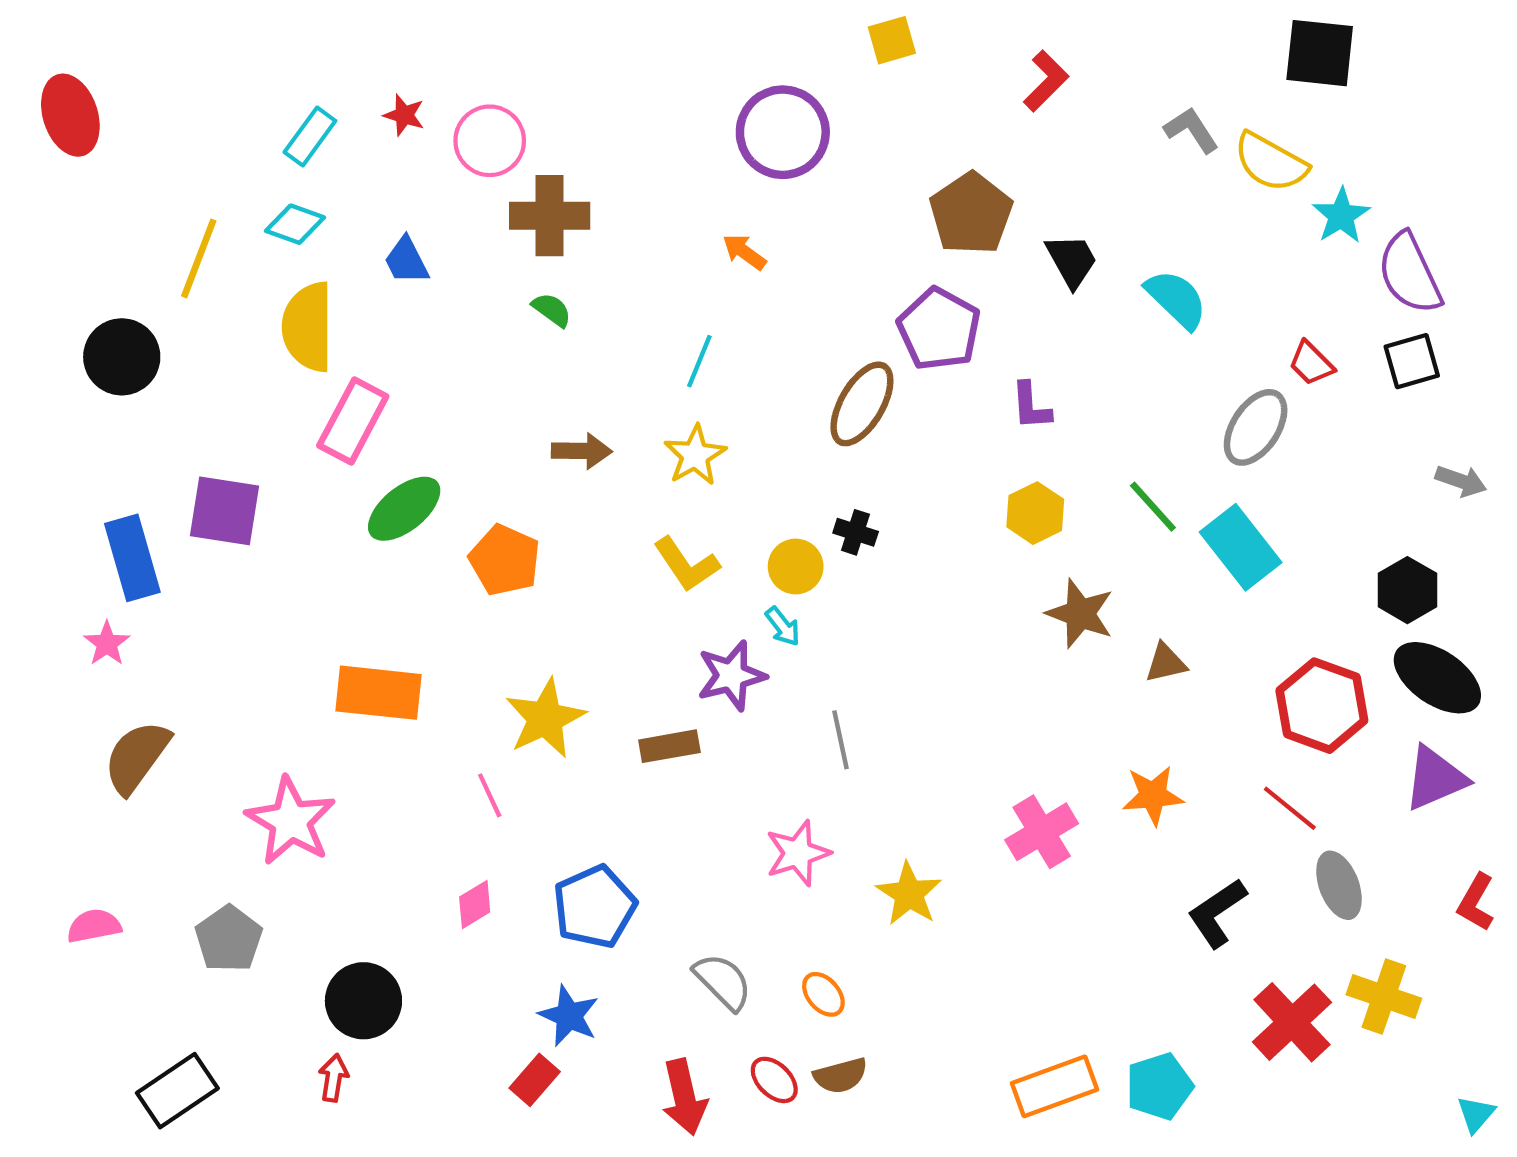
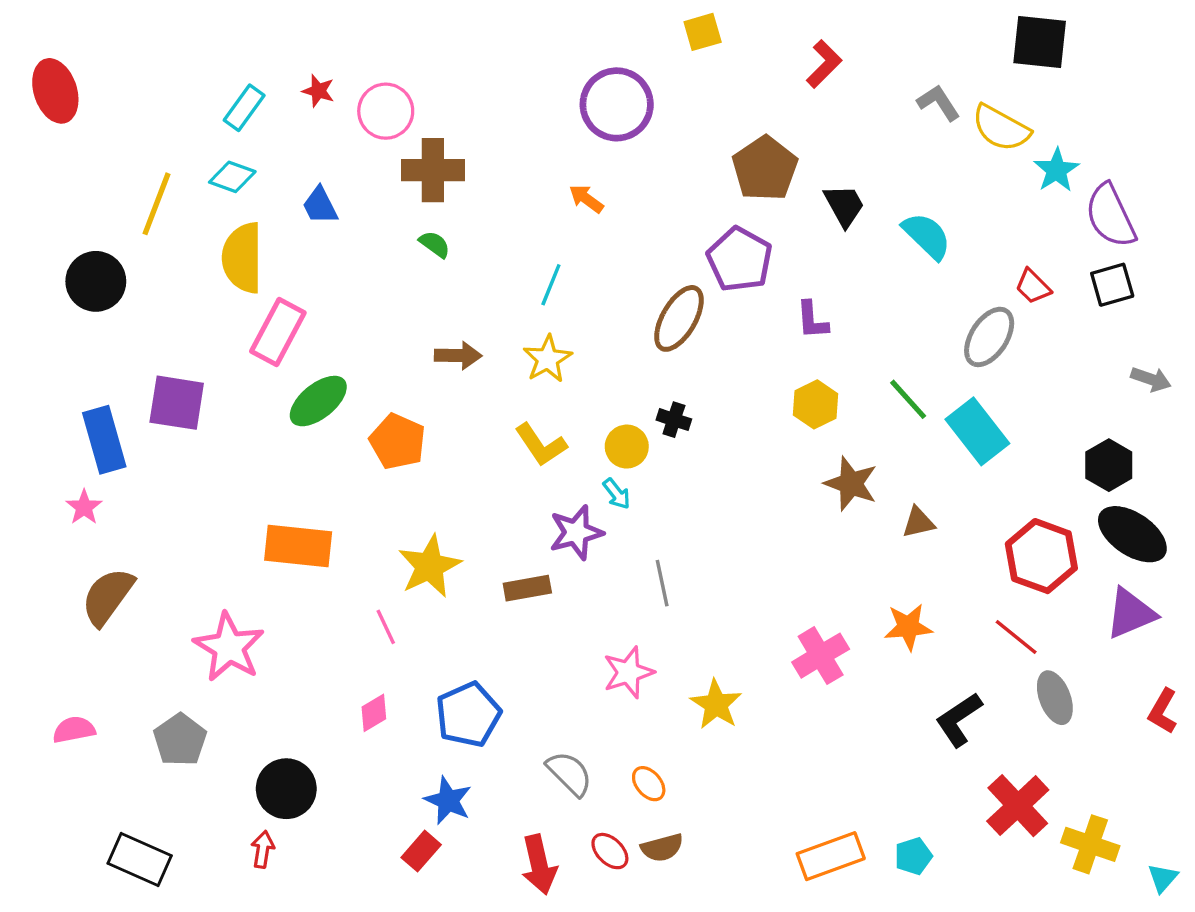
yellow cross: (1384, 996) -> (1090, 844), moved
cyan pentagon: (1159, 1086) -> (913, 856), size x0.7
black rectangle: (177, 1091) -> (140, 859), turned 58

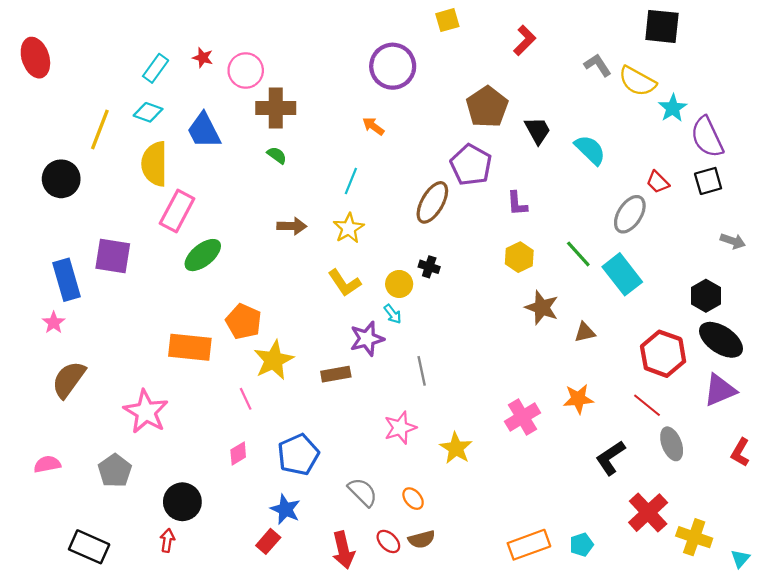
blue trapezoid: (320, 206) -> (204, 131), size x1.5
orange pentagon: (398, 441) -> (244, 322), moved

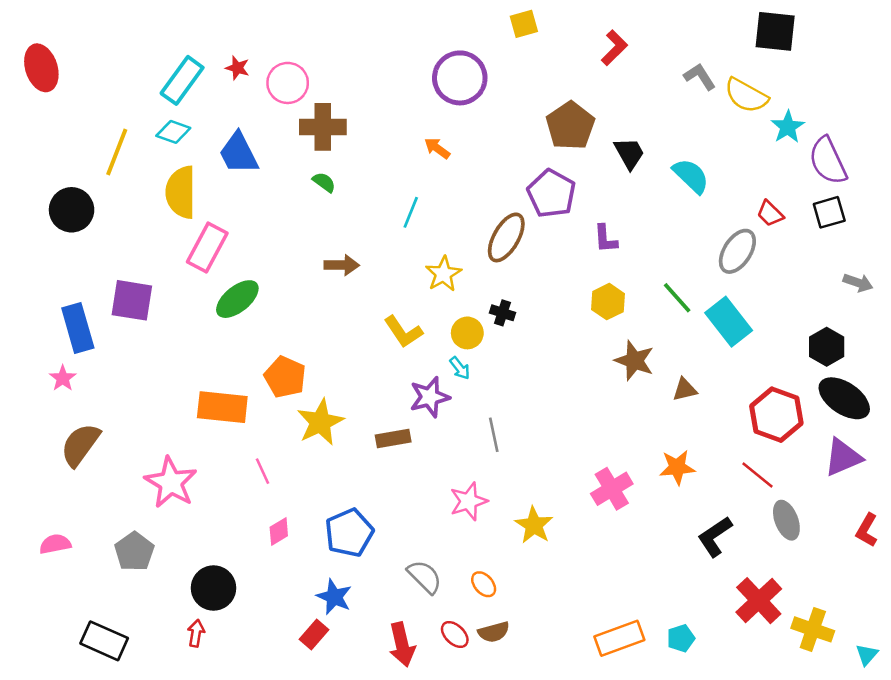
cyan rectangle: (156, 68) -> (182, 80), size x1.4
yellow star: (349, 228) -> (443, 274), moved
pink line: (246, 399) -> (263, 471), moved

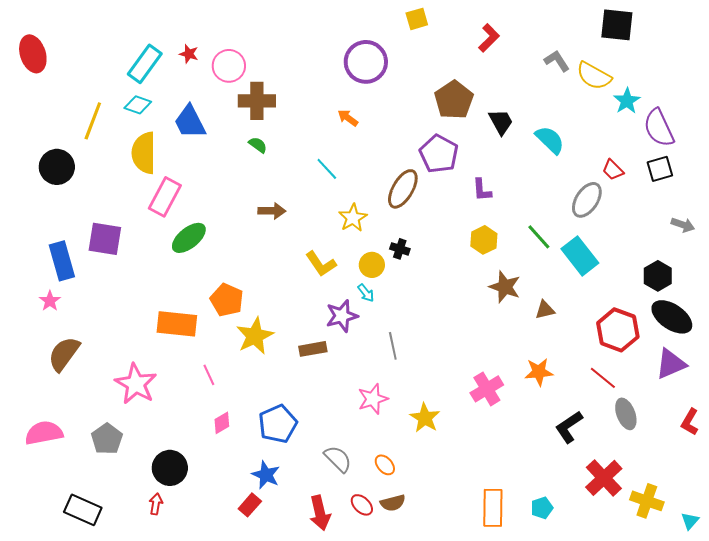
cyan line: (411, 212) -> (327, 169), turned -65
pink semicircle: (55, 544) -> (44, 433), size x1.5
orange rectangle: (619, 638) -> (493, 508), turned -69

